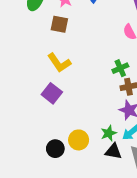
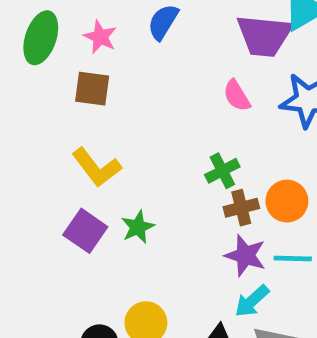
green star: (109, 133) -> (138, 227), moved

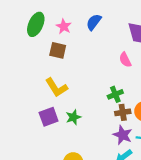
purple square: (85, 231) -> (49, 117), turned 30

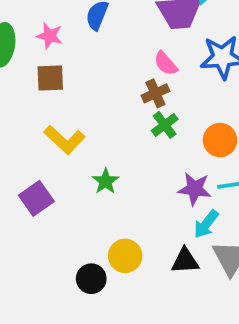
brown cross: (123, 112) -> (155, 93), moved
purple square: (49, 117) -> (36, 198), moved

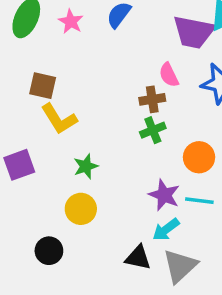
brown square: (50, 78) -> (43, 86), moved
yellow circle: (125, 256) -> (81, 209), moved

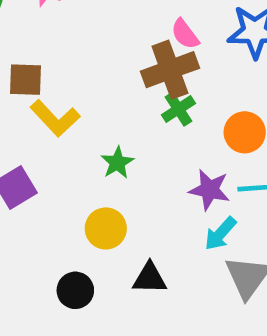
brown cross: (152, 99) -> (170, 70), size x1.6
green star: (86, 166) -> (117, 163), moved
black triangle: (138, 258) -> (150, 278), moved

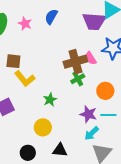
pink semicircle: (185, 34) -> (91, 58), moved

